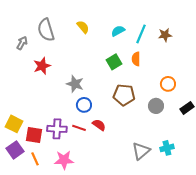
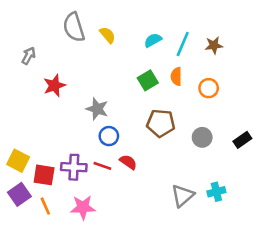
gray semicircle: (46, 30) -> (74, 27), moved
orange circle: (168, 84) -> (209, 88), moved

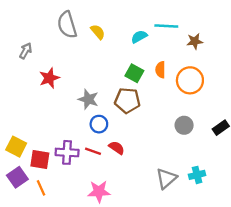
cyan line: (183, 44) -> (166, 26), moved, turned 70
green square: (148, 80) -> (134, 73), turned -30
orange circle: (209, 88) -> (190, 80), size x1.5
brown pentagon: (161, 123) -> (127, 100), moved
pink star: (83, 207) -> (99, 191), moved

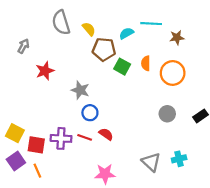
brown pentagon: (127, 100) -> (104, 49), moved
gray triangle: (166, 178) -> (151, 162), turned -36
pink star: (99, 191) -> (105, 174), moved

